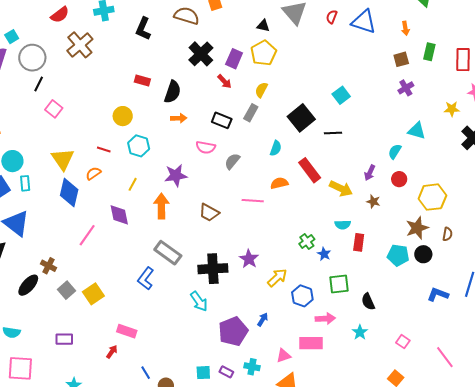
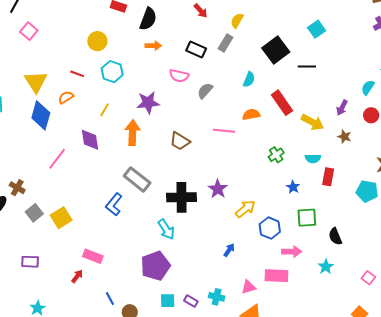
green cross: (307, 242) -> (276, 155), moved
purple pentagon: (233, 331) -> (155, 266), moved

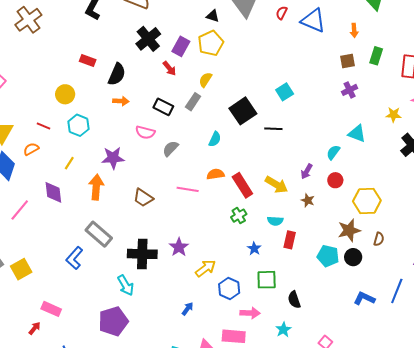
red rectangle: (282, 103) -> (242, 185), moved

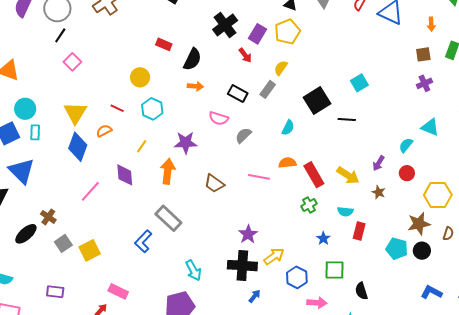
black cross: (142, 254) -> (242, 266), moved

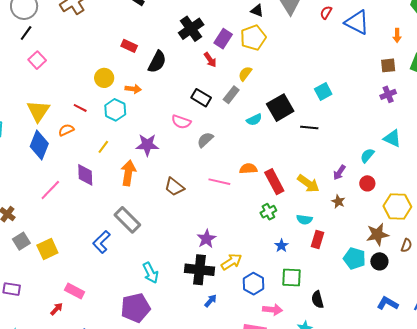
orange arrow: (195, 86) -> (133, 89), moved
cyan semicircle: (288, 128) -> (254, 120), moved, turned 35

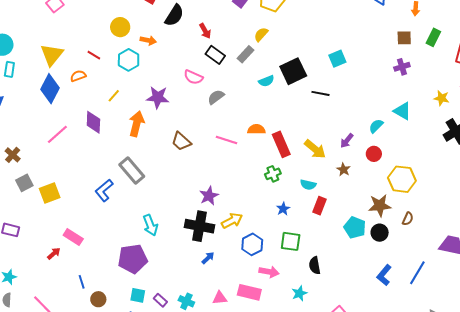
red arrow: (210, 60) -> (205, 31), moved
blue L-shape: (388, 303) -> (384, 275), turned -85

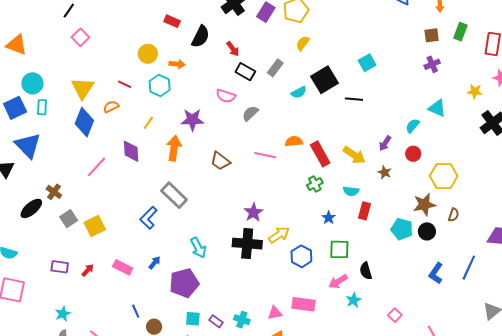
yellow semicircle: (261, 34) -> (303, 43), moved
red arrow: (54, 254) -> (88, 270), moved
blue arrow: (208, 258) -> (155, 263), moved
pink arrow: (269, 272) -> (338, 281), moved, turned 144

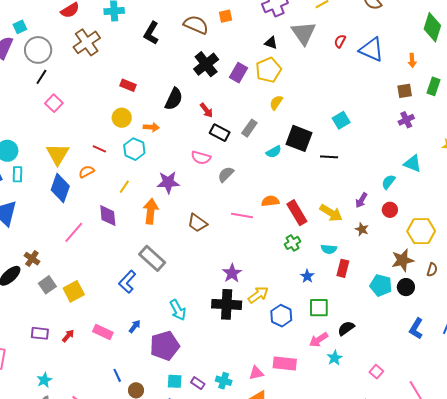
red rectangle: (172, 21) -> (128, 85), moved
black square: (324, 80) -> (299, 138), turned -36
black semicircle: (366, 271) -> (346, 328), turned 72

